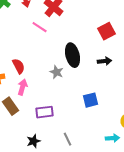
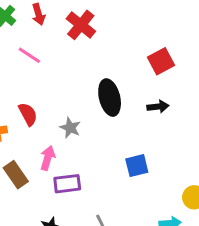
pink line: (40, 27) -> (29, 55), moved
gray star: (57, 72) -> (70, 128), moved
pink arrow: (23, 87) -> (48, 158), moved

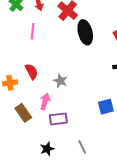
pink line: (29, 55) -> (33, 31), turned 63
black ellipse: (110, 98) -> (85, 32), moved

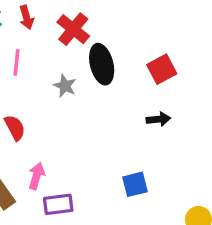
gray star: (60, 81) -> (65, 86), moved

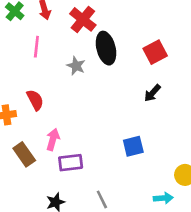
black arrow: (158, 119) -> (152, 93), turned 138

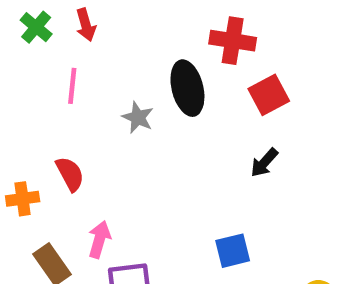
red cross: (83, 19) -> (233, 41), moved, turned -30

